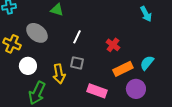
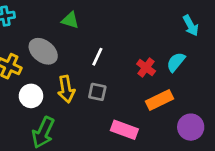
cyan semicircle: (147, 63) -> (176, 62), moved
yellow arrow: (59, 74) -> (66, 89), moved
purple circle: (136, 89) -> (191, 127), moved

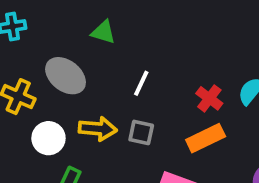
yellow arrow: (66, 89) -> (98, 129), turned -75
orange rectangle: (160, 100) -> (206, 138), moved

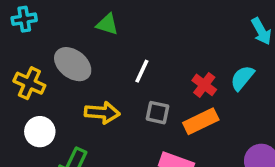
gray square: (141, 132) -> (157, 113), moved
white circle: (48, 138) -> (40, 132), moved

